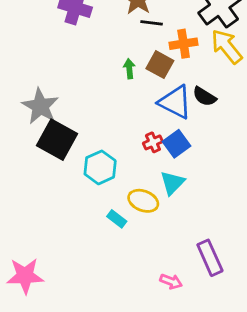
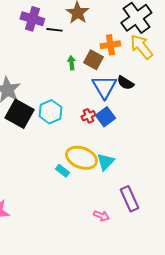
black line: (152, 23) -> (54, 30), moved
blue triangle: (175, 102) -> (104, 87), turned 32
cyan hexagon: (100, 167) -> (50, 112), moved
cyan triangle: (172, 183) -> (105, 162), moved
yellow ellipse: (143, 201) -> (81, 158), size x1.4

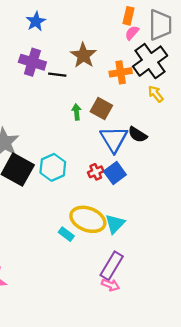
orange cross: (110, 45) -> (121, 72), moved
yellow arrow: (141, 47) -> (156, 94), size x0.6
purple rectangle: (129, 199) -> (112, 266), moved, turned 55

